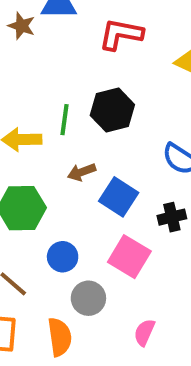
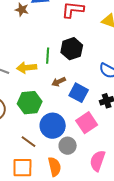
blue circle: (63, 257) -> (53, 126), size x1.6
pink square: (129, 257) -> (87, 123), turned 30
pink semicircle: (144, 332) -> (97, 161), size x1.5

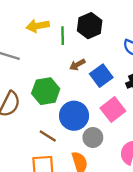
yellow arrow: (27, 68) -> (38, 26), moved
blue square: (79, 93) -> (101, 76), turned 30

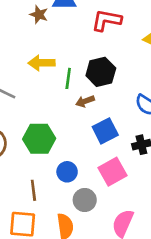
brown arrow: (77, 65) -> (85, 101), moved
blue circle: (74, 116) -> (67, 172), size x0.6
brown line: (48, 136) -> (33, 190), turned 42

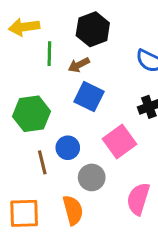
green line: (68, 78) -> (49, 54), moved
blue square: (105, 131) -> (89, 97), moved, turned -30
brown line: (33, 190) -> (42, 162), moved

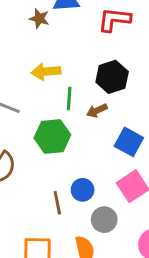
blue square: (89, 97) -> (129, 142), moved
green hexagon: (31, 114) -> (52, 136), moved

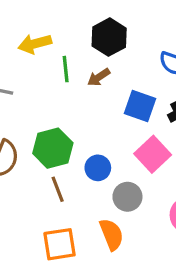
green hexagon: (52, 136) -> (53, 148), moved
brown line: (57, 203) -> (58, 189), moved

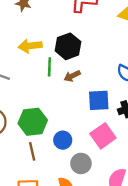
black hexagon: (109, 37) -> (68, 46), moved
blue square: (140, 106) -> (99, 100), turned -30

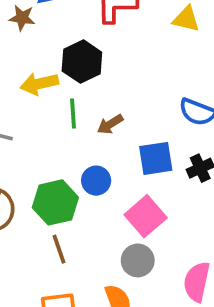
black hexagon: (68, 46) -> (82, 62), moved
pink square: (103, 136) -> (146, 216), moved
blue circle: (63, 140) -> (96, 181), moved

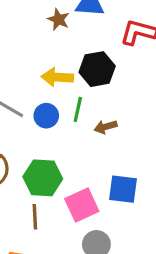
blue square: (156, 158) -> (123, 189), moved
blue circle: (96, 181) -> (46, 116), moved
pink square: (146, 216) -> (82, 205), moved

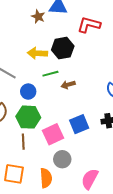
green line: (78, 109) -> (50, 74), turned 63
blue circle: (46, 116) -> (28, 92), moved
blue square: (123, 189) -> (79, 124), turned -30

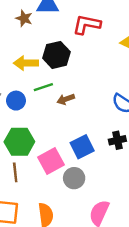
blue circle: (28, 92) -> (16, 101), moved
gray circle: (62, 159) -> (74, 178), moved

